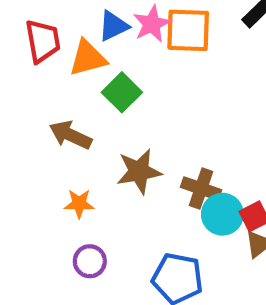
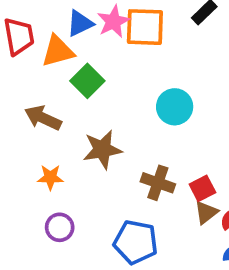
brown cross: (201, 189) -> (158, 183), moved
cyan circle: (222, 214) -> (175, 107), moved

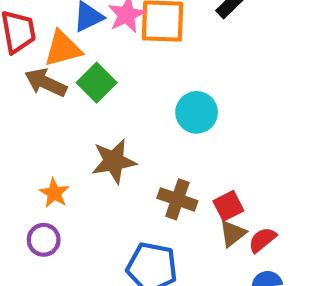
brown arrow: (43, 118) -> (46, 83), moved
orange star: (50, 177) -> (54, 193), turned 30
purple circle: (60, 227) -> (44, 240), moved

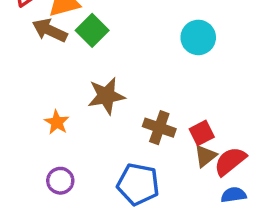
cyan circle: (197, 112) -> (198, 37), moved
purple circle: (44, 240) -> (60, 181), moved
red semicircle: (262, 240) -> (230, 161), size x1.4

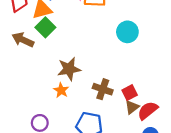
brown arrow: (50, 30) -> (23, 40), moved
green square: (92, 30) -> (45, 27), moved
orange star: (57, 122) -> (61, 90), moved

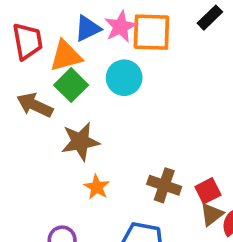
cyan circle: (127, 32) -> (124, 78), moved
brown star: (69, 69) -> (80, 142), moved

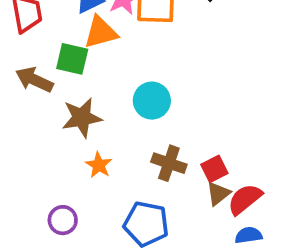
orange triangle: (66, 56) -> (101, 32), moved
cyan circle: (124, 78) -> (152, 101), moved
green square: (71, 85) -> (72, 59), turned -32

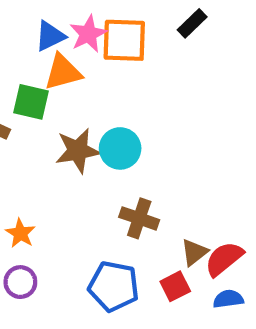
brown star: (82, 118) -> (78, 151), moved
orange star: (99, 165) -> (20, 233), moved
red square: (214, 169) -> (175, 286), moved

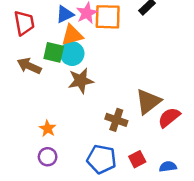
cyan circle: (120, 148) -> (72, 54), moved
brown triangle: (194, 252) -> (148, 101), moved, size x1.6
red semicircle: (224, 259) -> (169, 117), moved

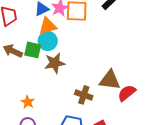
green square: (54, 52) -> (33, 50), moved
brown triangle: (148, 101) -> (110, 80), turned 45

